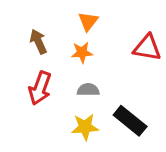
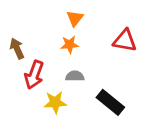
brown arrow: (38, 42) -> (17, 49), moved
yellow star: (85, 127) -> (55, 102), moved

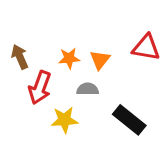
orange triangle: (75, 18) -> (100, 60), moved
orange star: (70, 45) -> (69, 58), moved

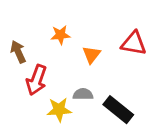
orange star: (69, 58) -> (60, 35), moved
gray semicircle: (88, 89) -> (83, 94), moved

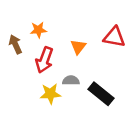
orange star: (60, 35) -> (38, 30), moved
red arrow: (36, 80) -> (44, 60), moved

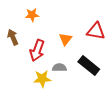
orange star: (38, 30) -> (32, 15), moved
black rectangle: (101, 94) -> (89, 66), moved

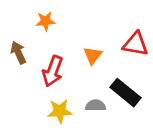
gray semicircle: (59, 68) -> (96, 105), moved

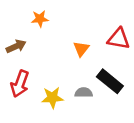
brown arrow: (18, 53) -> (16, 46), turned 90
red arrow: (53, 71) -> (20, 84), moved

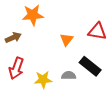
orange star: (40, 19) -> (33, 15), size x1.5

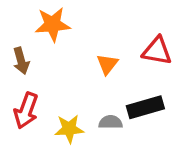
brown arrow: (13, 38) -> (21, 61), turned 98
black rectangle: (90, 66) -> (145, 107), turned -55

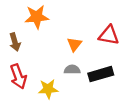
red arrow: (26, 111) -> (18, 76), turned -40
gray semicircle: (111, 122) -> (72, 70), moved

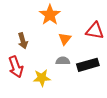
orange star: (37, 17) -> (50, 15), moved, turned -30
brown arrow: (15, 42) -> (23, 41), moved

